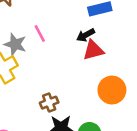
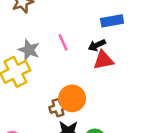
pink line: (40, 33) -> (63, 42), moved
orange circle: (112, 90) -> (72, 98), moved

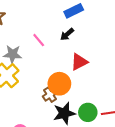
red triangle: (103, 60) -> (79, 62), moved

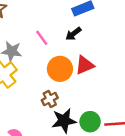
orange circle: (59, 84) -> (60, 69), moved

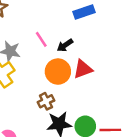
black arrow: (73, 34) -> (65, 45), moved

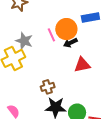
orange circle: (58, 72) -> (66, 29), moved

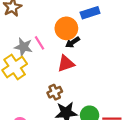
pink line: (51, 35) -> (39, 43), moved
red triangle: (82, 65) -> (66, 64), moved

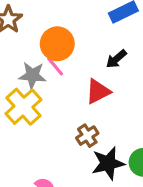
orange circle: (66, 28) -> (57, 44), moved
black arrow: (73, 42) -> (116, 59), moved

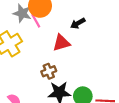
gray star: (32, 75) -> (22, 13), moved

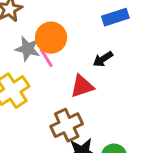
brown cross: (49, 71) -> (67, 125), size x1.5

